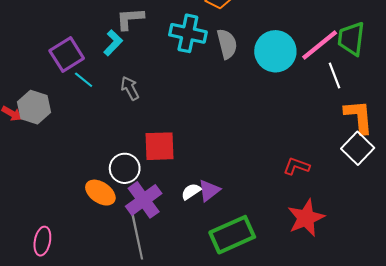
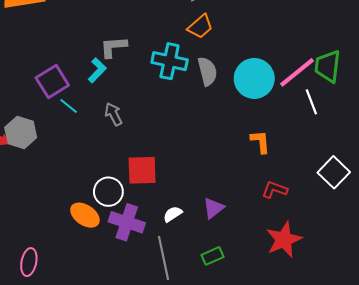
orange L-shape: (359, 117) -> (260, 142), moved, size x0.7
purple triangle: (209, 190) -> (213, 208), moved
purple cross: (144, 200) -> (127, 222), turned -36
green rectangle: (232, 235) -> (212, 256), size x0.5
gray line: (137, 237) -> (163, 258), moved

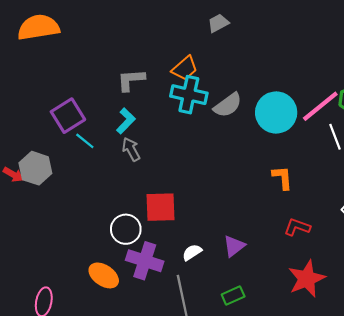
orange trapezoid: (200, 26) -> (185, 68), moved
cyan L-shape: (97, 70) -> (126, 121), moved
gray semicircle: (207, 71) -> (228, 105), turned 68
orange ellipse: (85, 215) -> (104, 275), moved

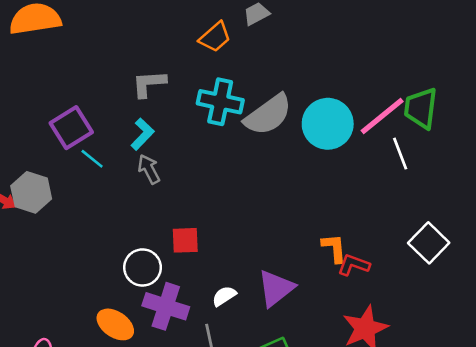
orange trapezoid: (185, 68) -> (215, 37), moved
gray semicircle: (228, 105) -> (268, 115), size x1.4
orange L-shape: (282, 178) -> (334, 248), moved
red square: (160, 207) -> (185, 240), size x0.7
purple triangle: (234, 246) -> (276, 288), size x1.4

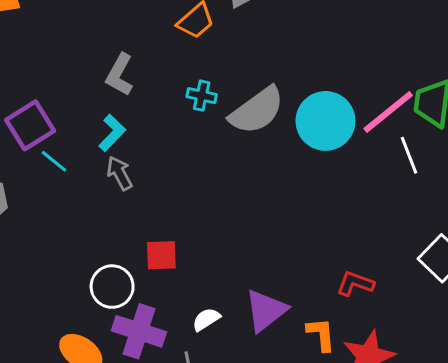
gray L-shape: (149, 84) -> (120, 75), turned -57
cyan cross: (220, 102) -> (202, 96), size x0.6
orange L-shape: (334, 248) -> (321, 334), moved

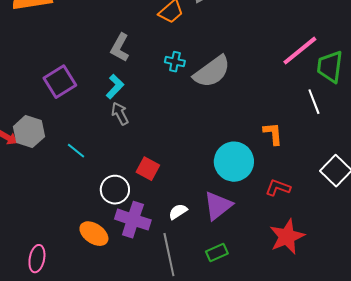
pink line: (388, 112) -> (300, 51), moved
cyan circle: (325, 121) -> (234, 162), moved
cyan line: (54, 161) -> (76, 151), moved
red square: (161, 255) -> (148, 169), turned 30
orange L-shape: (321, 334) -> (273, 134), moved

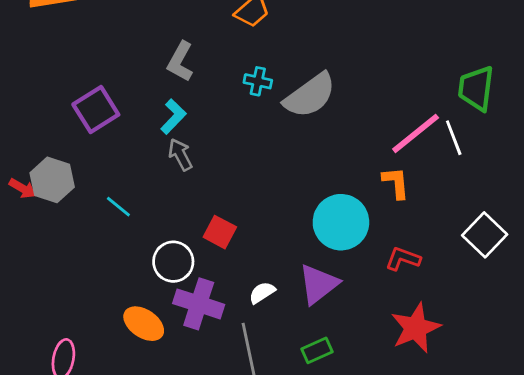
pink line: (300, 51) -> (416, 133), moved

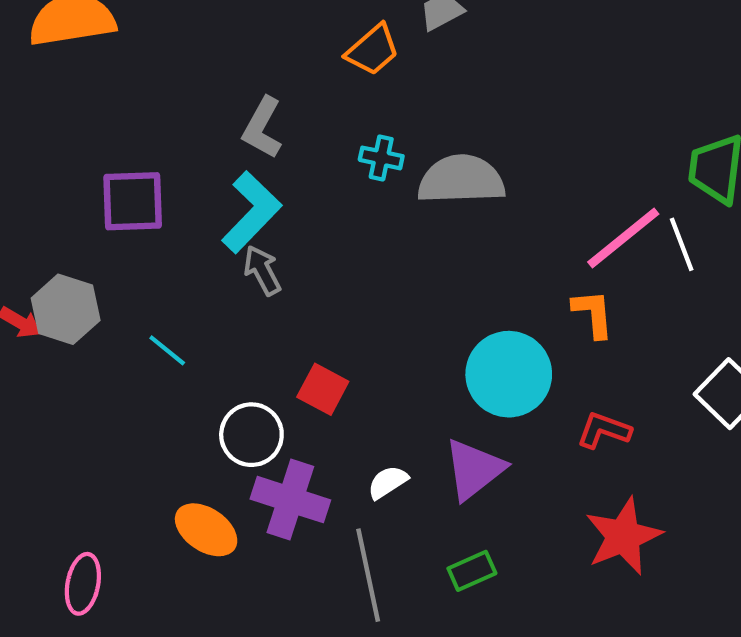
gray semicircle: (310, 95) -> (461, 180), turned -146
purple square: (96, 109) -> (133, 201), turned 30
cyan L-shape: (173, 117) -> (251, 212), size x1.5

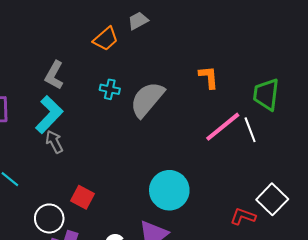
gray semicircle: (461, 180) -> (147, 99), turned -48
orange L-shape: (593, 314) -> (209, 77), moved
red L-shape: (604, 430) -> (243, 216), moved

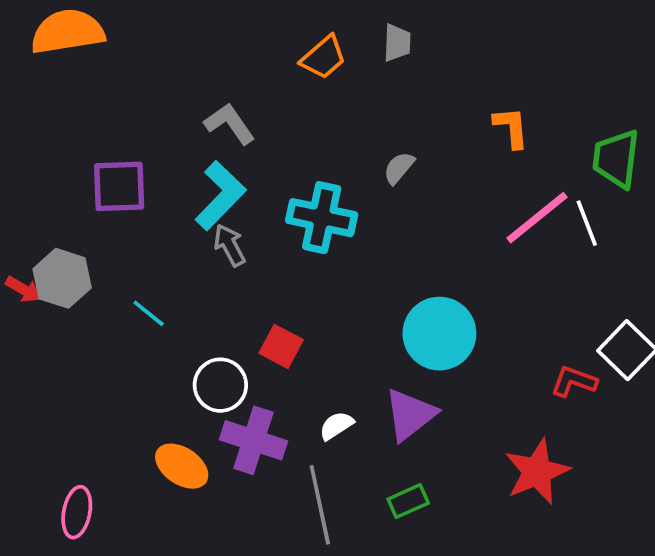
gray trapezoid: (138, 21) -> (397, 43), moved, turned 120
gray L-shape: (54, 75) -> (230, 124), turned 116
cyan cross: (110, 89) -> (322, 218), moved, size x1.8
gray semicircle: (147, 99) -> (399, 168), size x0.5

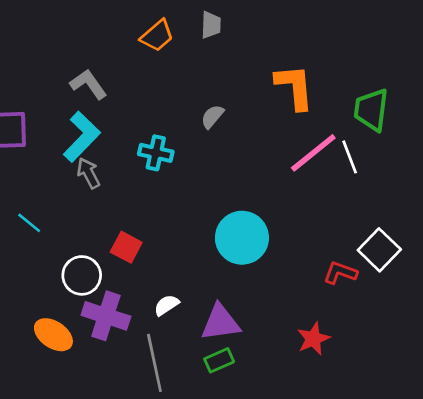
orange L-shape: (511, 127) -> (294, 87), size x1.5
cyan cross: (322, 218) -> (156, 153), size x0.7
purple triangle: (410, 415) -> (220, 323), moved, turned 30
red star: (537, 472) -> (313, 339), size x0.7

